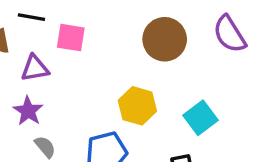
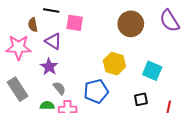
purple triangle: (35, 68) -> (53, 41), turned 42
cyan square: (200, 118) -> (152, 71), turned -30

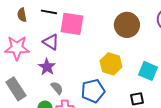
pink square: (75, 23) -> (72, 24), size x1.4
brown semicircle: (33, 25) -> (22, 15), moved

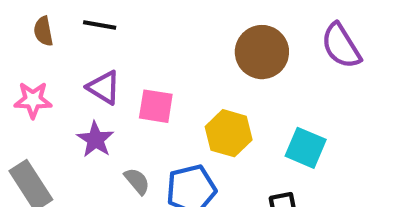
pink square: (72, 24) -> (156, 106), moved, size x0.7
pink star: (17, 48) -> (33, 100), size x0.7
gray semicircle: (57, 88) -> (137, 181), moved

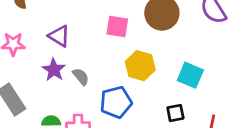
pink square: (156, 106) -> (117, 27), moved
gray semicircle: (137, 181) -> (81, 77), moved

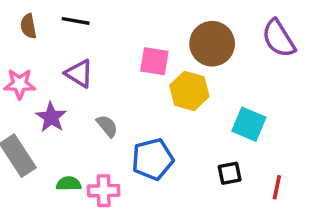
yellow hexagon: (140, 66) -> (189, 91), moved
purple star: (54, 70) -> (51, 117), moved

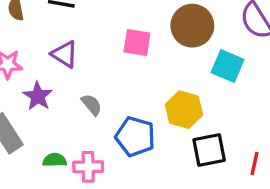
yellow hexagon: (189, 91) -> (184, 110), moved
cyan square: (249, 124) -> (228, 66), moved
blue pentagon: (153, 159) -> (135, 137), turned 30
black square: (230, 173) -> (209, 150), size x1.5

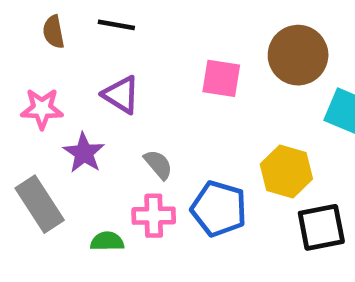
pink cross: (88, 167) -> (154, 216), moved

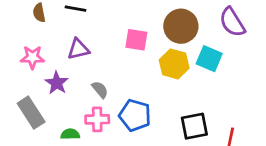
purple triangle: (121, 95) -> (78, 49), turned -45
yellow hexagon: (286, 171) -> (174, 64), moved

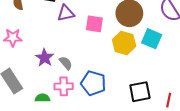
purple triangle: (78, 49) -> (66, 13), moved
purple star: (57, 83) -> (45, 58), moved

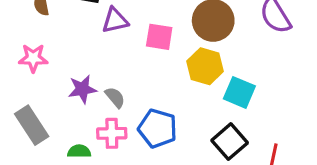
cyan square: (152, 39) -> (239, 92), moved
purple star: (45, 58) -> (82, 89), turned 30
black square: (140, 92) -> (230, 142), turned -30

